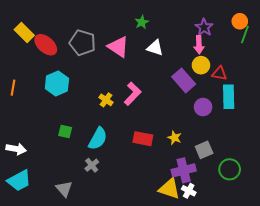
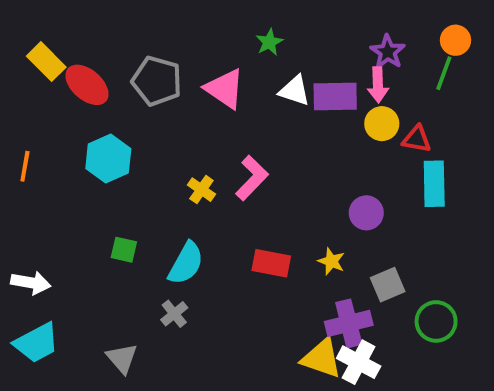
green line: (245, 35) -> (444, 73), moved
purple rectangle: (184, 80) -> (335, 96), moved, turned -50
purple circle: (203, 107) -> (366, 213), moved
white cross: (189, 191) -> (359, 362), size x1.5

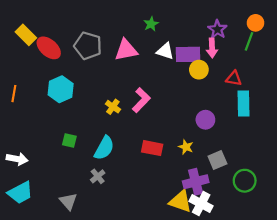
pink triangle: (225, 89) -> (126, 50), turned -45
yellow circle: (382, 124) -> (199, 70), moved

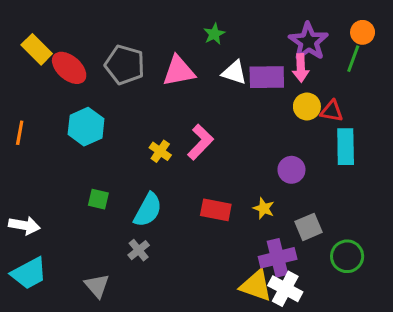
purple star: (217, 29) -> (308, 42), size x1.4
yellow circle: (199, 70) -> (307, 106), moved

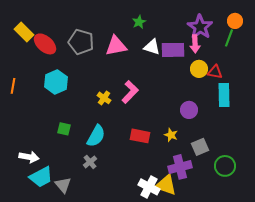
white arrow: (24, 225) -> (29, 157), moved
cyan trapezoid: (29, 273) -> (41, 177), moved
white cross: (285, 289) -> (149, 187), moved

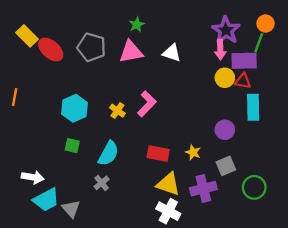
green star: (139, 22) -> (137, 25), moved
purple rectangle: (173, 50) -> (244, 61), moved
cyan hexagon: (56, 82) -> (74, 108), moved
purple circle: (189, 110) -> (225, 130), moved
yellow triangle: (166, 185) -> (168, 184), moved

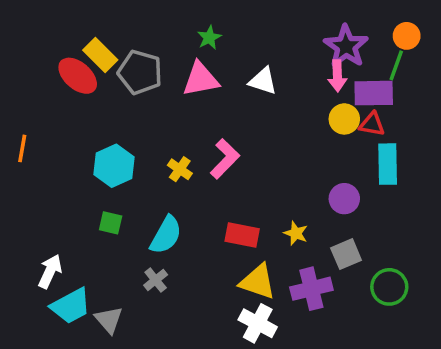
yellow rectangle: (27, 36) -> (100, 55), moved
white arrow: (33, 177) -> (50, 271), turned -75

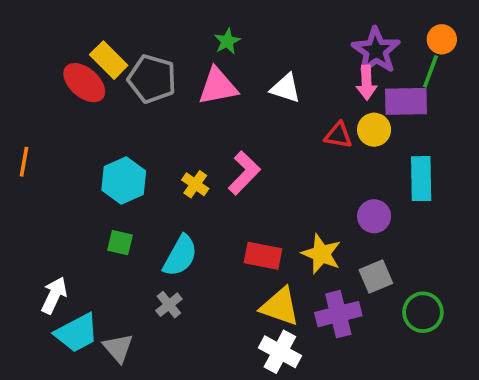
red triangle: (372, 124) -> (338, 135), moved
yellow star: (296, 233) -> (321, 254), size x1.5

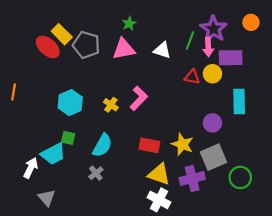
green line: (431, 71) -> (190, 41), moved
gray square: (376, 276) -> (214, 157), size x1.4
cyan trapezoid: (77, 333) -> (53, 154), moved
gray triangle: (118, 348) -> (47, 198), moved

